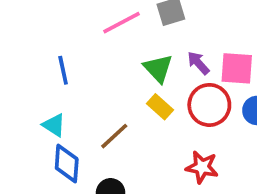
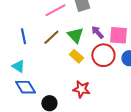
brown line: (114, 136) -> (51, 37), moved
blue diamond: (67, 164) -> (25, 87), turned -35
red star: (202, 167) -> (81, 89), moved

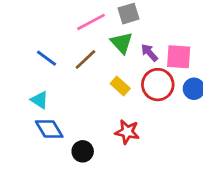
green triangle: (75, 35) -> (122, 43), moved
blue line: (23, 36) -> (46, 58), turned -42

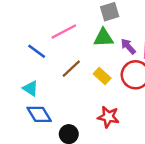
pink line: (91, 22) -> (64, 31), moved
green triangle: (122, 43) -> (103, 38), turned -50
brown line: (85, 60) -> (71, 69), moved

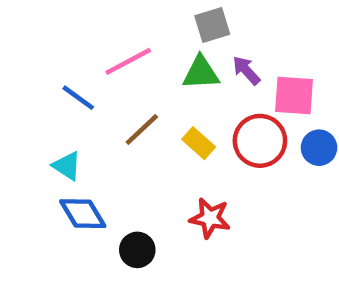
purple arrow: (128, 46) -> (246, 70), moved

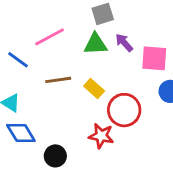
brown line: (142, 129) -> (58, 80), turned 35
red circle: (260, 141) -> (124, 110), moved

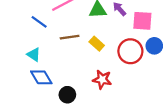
red circle: (124, 110) -> (130, 51), moved

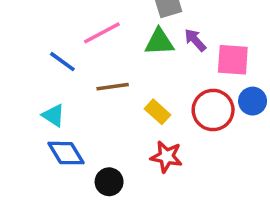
yellow rectangle: (97, 44) -> (157, 112), moved

